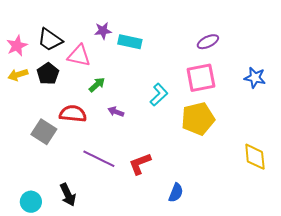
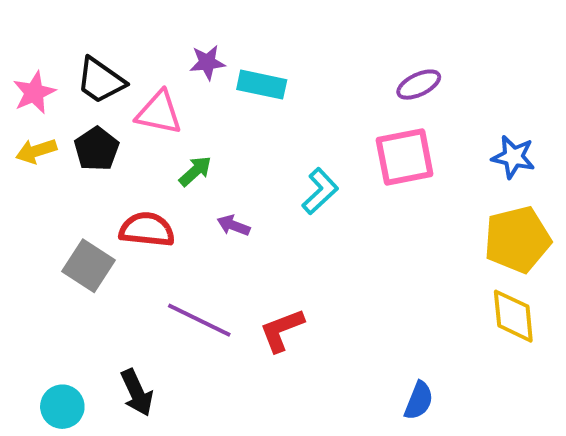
yellow pentagon: (198, 119) -> (517, 240), moved
blue semicircle: (176, 193) -> (419, 401), moved

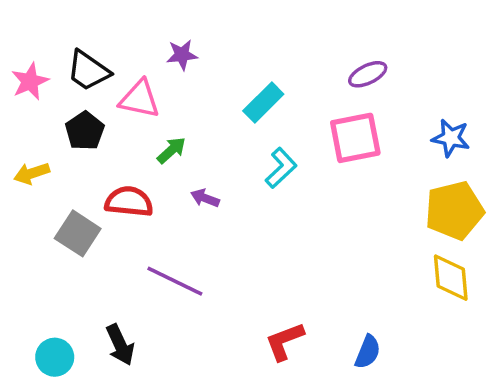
cyan rectangle: (262, 85) -> (263, 103), moved, turned -57
yellow arrow: (36, 151) -> (32, 173), moved
red L-shape: (282, 330) -> (285, 341), moved

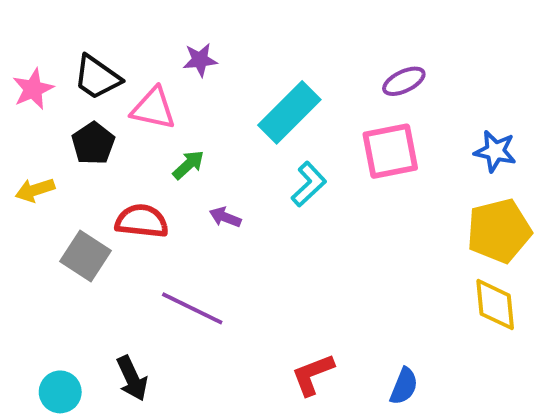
cyan rectangle: (263, 103) -> (289, 112), size x1.4

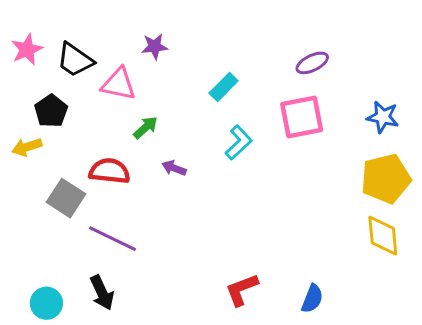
pink star: (33, 89) -> (27, 49), moved
cyan rectangle: (289, 112) -> (224, 87), size x0.6
black pentagon: (93, 143) -> (51, 111), moved
purple line: (192, 308) -> (113, 239), moved

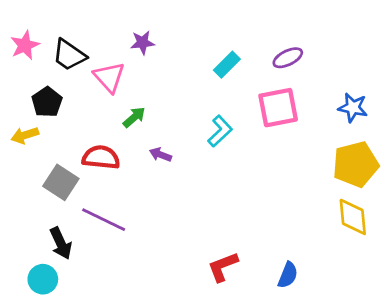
pink triangle: (119, 84) -> (109, 77), turned 36
cyan rectangle: (224, 87) -> (227, 65), moved
black arrow: (102, 293) -> (61, 243), moved

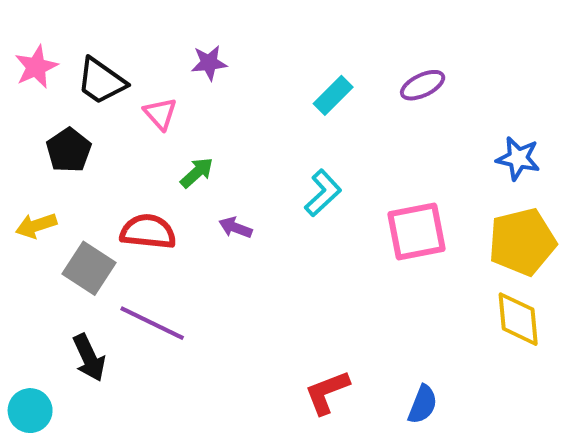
pink triangle: (109, 77) -> (160, 114), size x0.7
pink square: (278, 108) -> (416, 232), moved
yellow arrow: (25, 135) -> (36, 225), moved
cyan circle: (43, 279) -> (30, 411), moved

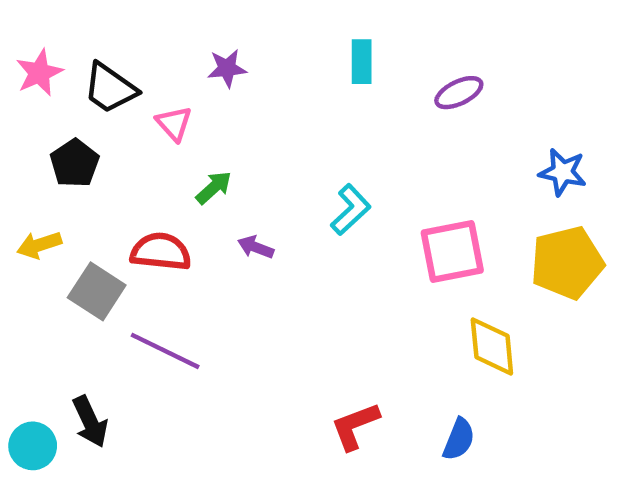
cyan rectangle: (333, 95) -> (362, 62), moved, turned -45
yellow diamond: (518, 319) -> (492, 347), moved
black arrow: (89, 358) -> (90, 422), moved

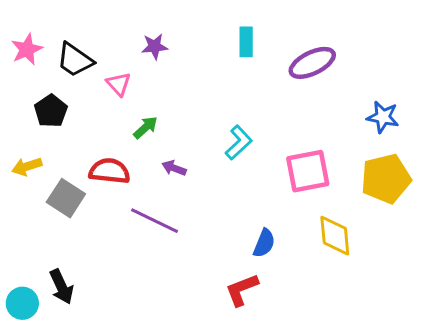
purple ellipse: (459, 93) -> (312, 63), size x1.4
purple line: (165, 351) -> (155, 221), moved
blue semicircle: (459, 439) -> (264, 243), moved

